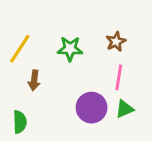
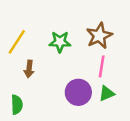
brown star: (116, 42) -> (99, 36), size x1.5

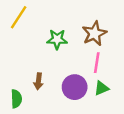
yellow line: (17, 42) -> (19, 17), moved
brown arrow: (29, 69) -> (38, 81), moved

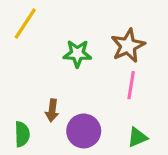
purple circle: (75, 87) -> (84, 131), moved
green triangle: (101, 88) -> (137, 137), moved

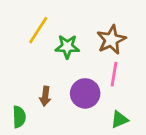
yellow line: (25, 24) -> (38, 30), moved
purple circle: (84, 131) -> (85, 93), moved

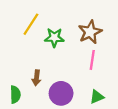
purple circle: (85, 93) -> (61, 93), moved

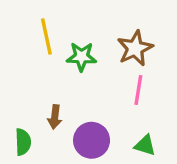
yellow line: (31, 24) -> (46, 37), turned -45
green triangle: (97, 97) -> (145, 145), turned 40

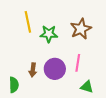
pink line: (138, 90) -> (78, 63), moved
purple circle: (92, 140) -> (55, 69), moved

